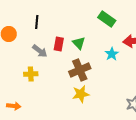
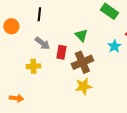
red rectangle: (59, 44) -> (61, 52), moved

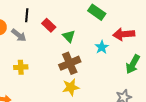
gray arrow: (42, 43) -> (19, 35), moved
red rectangle: (61, 52) -> (49, 25), moved, turned -56

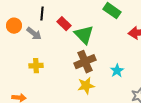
green triangle: (69, 36) -> (84, 35), size x1.5
cyan star: (102, 47) -> (117, 71), moved

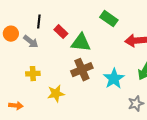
green triangle: (84, 35) -> (81, 43), turned -40
cyan star: (117, 71) -> (114, 79), size x1.5
yellow star: (86, 86) -> (56, 94), moved

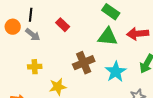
black line: (39, 22) -> (31, 15), moved
green triangle: (81, 43) -> (108, 37), moved

